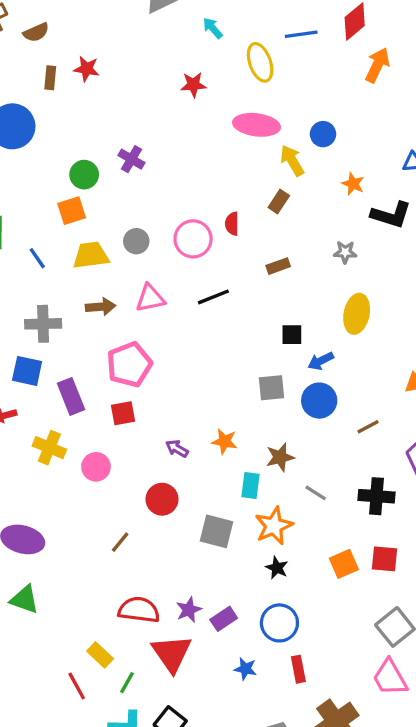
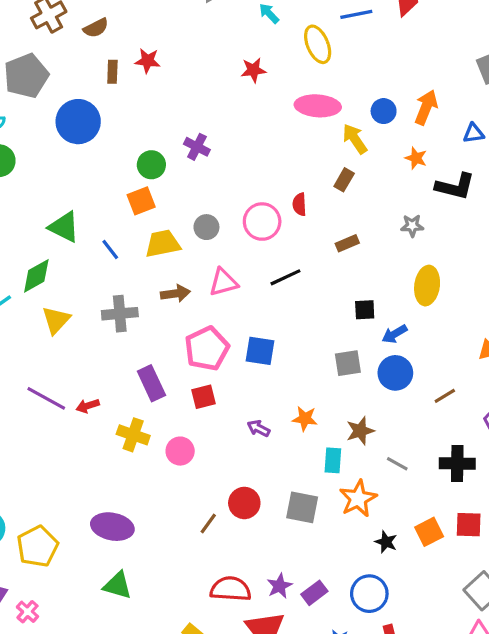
orange arrow: (377, 65) -> (426, 107), moved
blue square: (27, 371) -> (260, 351), moved
red circle: (162, 499) -> (244, 503), moved
black star: (277, 568) -> (386, 542), moved

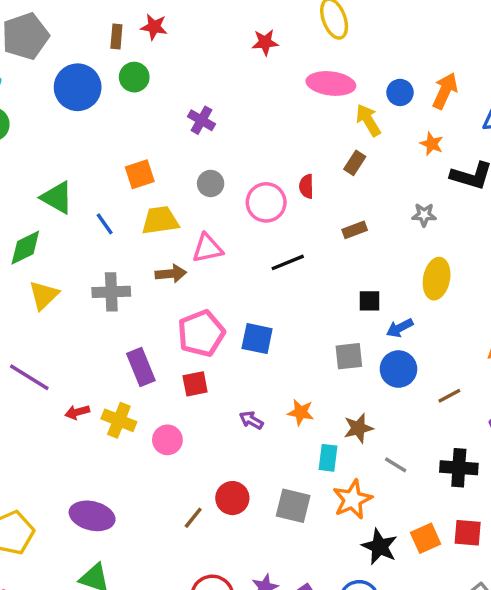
green circle: (151, 165) -> (134, 77), moved
gray circle: (206, 227) -> (211, 183), moved
pink triangle: (223, 282) -> (207, 248), moved
red arrow: (88, 406) -> (77, 412), moved
black star: (386, 542) -> (380, 547), size x1.5

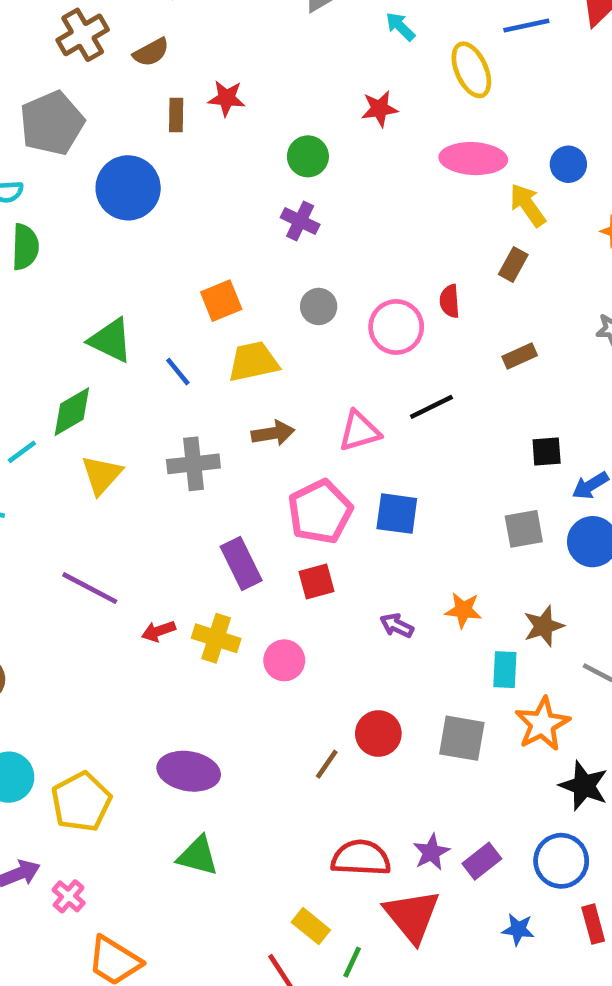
green circle: (134, 77) -> (308, 156), moved
pink triangle: (207, 248) -> (359, 431), moved

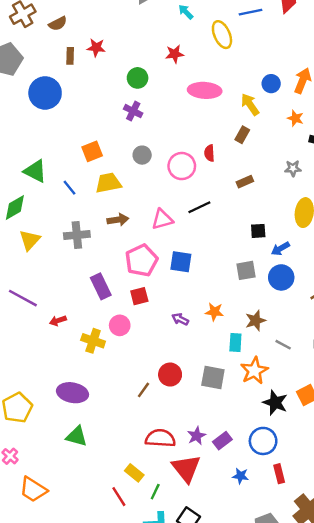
pink ellipse: (473, 159) -> (205, 90), moved
yellow cross: (216, 638) -> (93, 341), moved
pink circle: (284, 660) -> (120, 325), moved

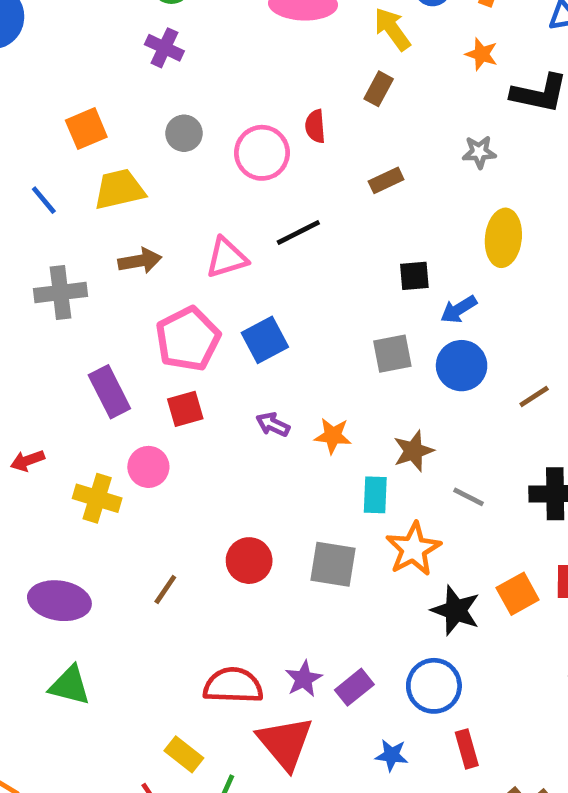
blue square: (181, 262) -> (265, 340), turned -35
purple arrow: (180, 319) -> (273, 424), moved
brown line: (143, 390) -> (165, 590), moved

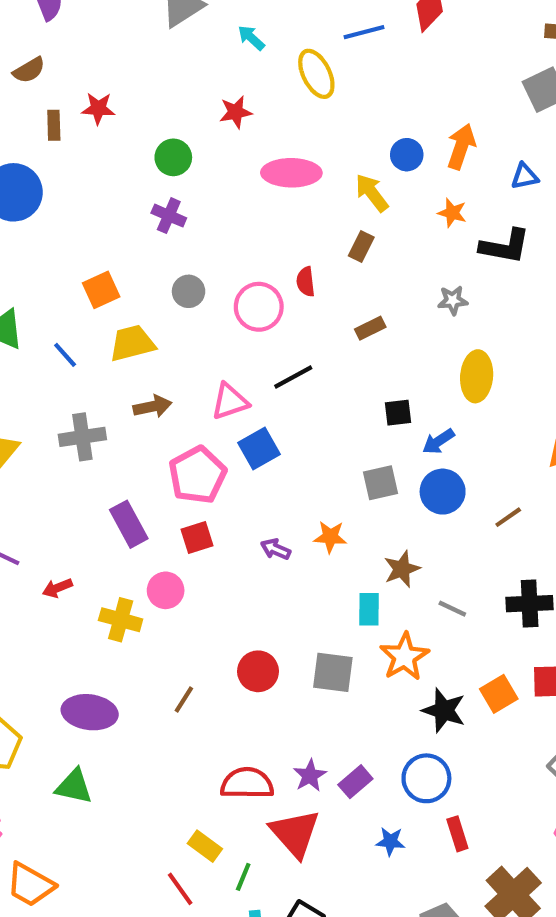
blue square: (265, 340) -> (259, 448), moved
orange star: (333, 436) -> (330, 537), moved
green triangle: (70, 685) -> (74, 787), moved

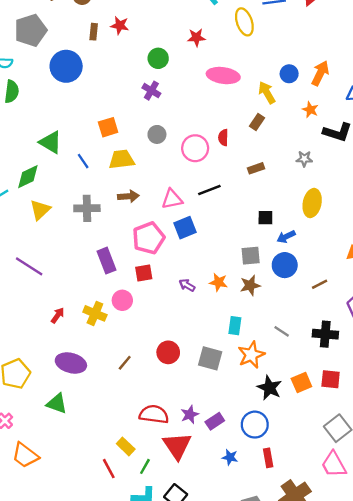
brown star: (402, 569) -> (250, 285), moved
red arrow: (57, 588) -> (58, 315), moved, turned 140

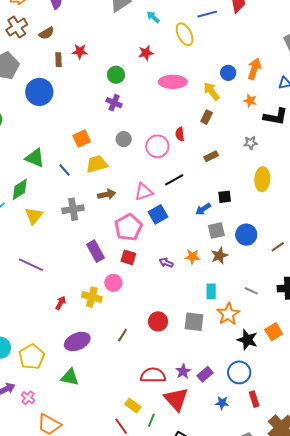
blue arrow: (286, 237) -> (203, 209), moved
red square: (144, 273) -> (128, 257), turned 35
purple ellipse: (71, 363) -> (77, 341), turned -30

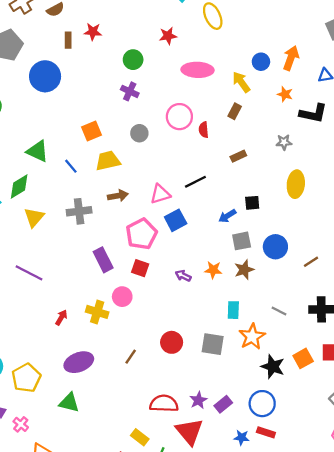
pink circle: (157, 146) -> (179, 117), moved
red rectangle: (254, 399) -> (266, 432), moved, turned -56

